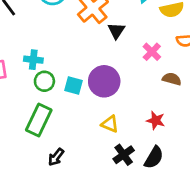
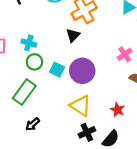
black triangle: (116, 31) -> (73, 35), moved
yellow triangle: (110, 124) -> (81, 106), size x1.5

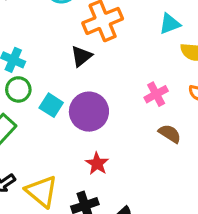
yellow triangle: (81, 106) -> (42, 191), moved
red star: (118, 110) -> (97, 164), moved

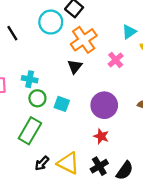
pink cross: (156, 94) -> (116, 60), moved
purple circle: (89, 112) -> (104, 105), moved

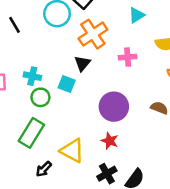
cyan triangle: (129, 32) -> (136, 15), moved
pink cross: (116, 60) -> (128, 57), turned 35
cyan square: (62, 104) -> (67, 84), moved
yellow triangle: (68, 163) -> (72, 151), moved

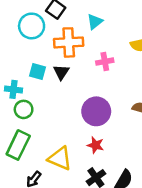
cyan triangle: (136, 15) -> (95, 22), moved
orange cross: (93, 34) -> (69, 42), turned 36
cyan square: (67, 84) -> (37, 71), moved

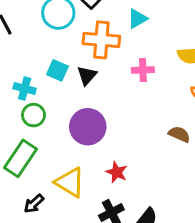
purple circle: (96, 111) -> (88, 127), moved

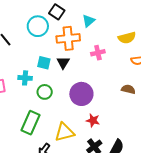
green circle: (34, 115) -> (45, 92), moved
purple circle: (88, 127) -> (81, 94), moved
yellow triangle: (70, 182) -> (64, 132), turned -35

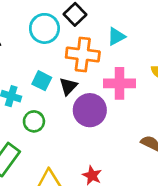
pink cross: (98, 53) -> (120, 83), size x1.5
purple circle: (81, 94) -> (90, 110), moved

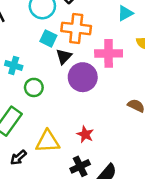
cyan triangle: (116, 36) -> (125, 13), moved
cyan square: (42, 81) -> (48, 38), moved

